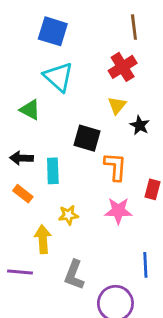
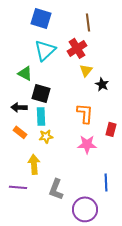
brown line: (134, 27) -> (88, 22), moved
red cross: (123, 67) -> (77, 48), moved
cyan triangle: (58, 77) -> (45, 50), turned 35
black square: (87, 138) -> (41, 93), moved
yellow star: (68, 215) -> (46, 136), moved

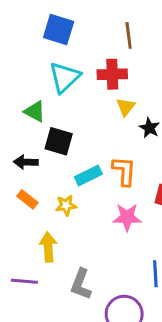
red cross: (77, 48) -> (112, 74), turned 30
cyan rectangle: (41, 116) -> (88, 175), moved, turned 66

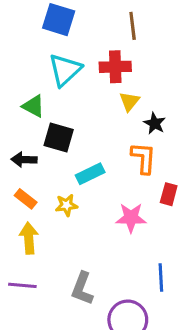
orange L-shape: (124, 171) -> (144, 158), moved
yellow arrow: (48, 247) -> (29, 238), moved

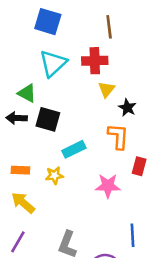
black arrow: (24, 160) -> (17, 118), moved
orange rectangle: (26, 199) -> (20, 170), turned -36
yellow arrow: (29, 238) -> (23, 203), turned -45
purple line: (22, 285) -> (18, 242), turned -65

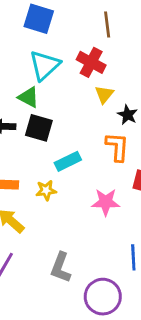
red cross: (95, 61) -> (91, 62), turned 30
green triangle: (27, 93) -> (29, 97), moved

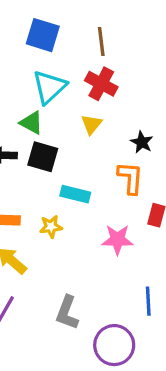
brown line: (107, 25) -> (101, 42), moved
yellow triangle: (104, 94) -> (91, 124), moved
cyan rectangle: (68, 161) -> (75, 194), turned 40

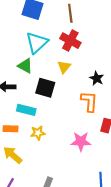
black square: (43, 157) -> (45, 88), moved
cyan rectangle: (75, 194) -> (26, 110), moved

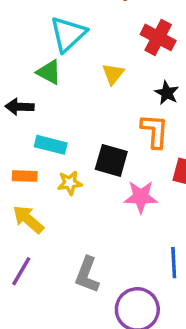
red cross: (70, 41) -> (158, 37), moved
black square: (45, 88) -> (111, 160), moved

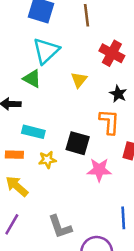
gray L-shape: (87, 275) -> (60, 227), turned -40

